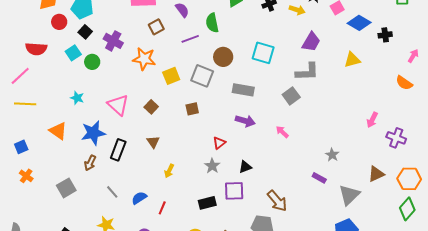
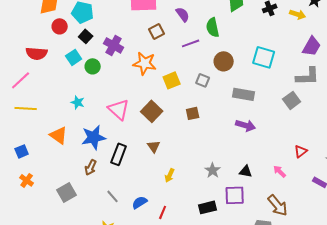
gray square: (202, 76) -> (203, 80), size x0.6
brown square: (151, 107) -> (152, 111), size x1.5
pink arrow: (282, 132) -> (280, 171), moved
red triangle: (219, 143) -> (301, 151), moved
black triangle: (245, 167) -> (246, 171), turned 32

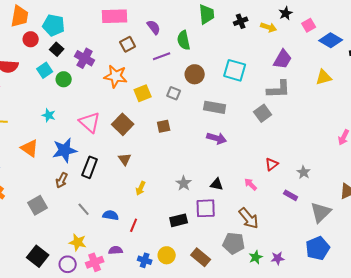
blue semicircle: (140, 202) -> (111, 215), turned 42

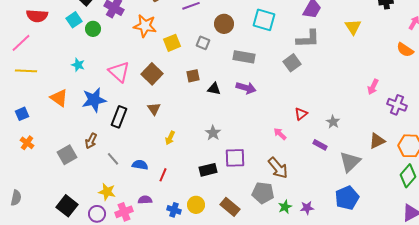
yellow triangle: (324, 77) -> (353, 27), turned -48
brown arrow: (62, 180) -> (91, 141), moved
black triangle: (217, 184) -> (214, 89), moved

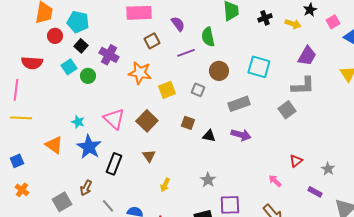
pink line: (21, 43) -> (16, 90), turned -40
gray rectangle: (244, 57) -> (239, 104), turned -30
cyan star: (78, 65) -> (78, 122), moved
brown square: (193, 76) -> (188, 123), turned 32
blue star: (94, 100) -> (89, 147), turned -30

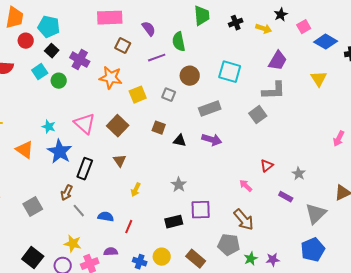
brown square: (152, 41) -> (123, 46), turned -35
brown arrow: (86, 188) -> (67, 193), moved

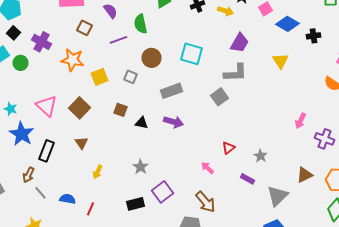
purple square: (201, 210) -> (162, 192), turned -35

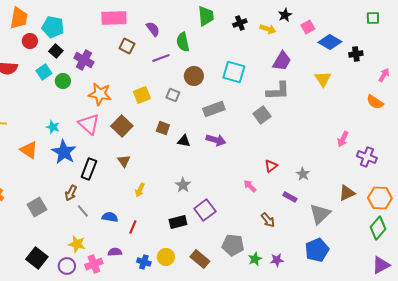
orange star: (72, 60) -> (100, 94), moved
brown arrow: (206, 202) -> (268, 220), moved, size x0.7

